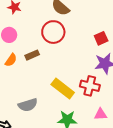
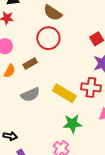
gray semicircle: (28, 105) -> (30, 95), moved

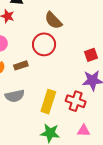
yellow rectangle: (64, 93) -> (48, 102), turned 65

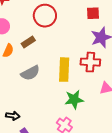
red square: (91, 55) -> (93, 13), turned 32

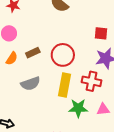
red circle: (45, 16) -> (63, 55), moved
green star: (74, 99) -> (78, 108), moved

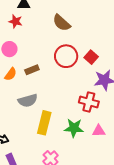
red square: (101, 33) -> (91, 57), moved, turned 32
red circle: (63, 55) -> (66, 56), moved
yellow rectangle: (64, 85) -> (44, 123), moved

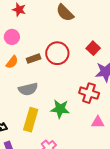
red circle: (66, 56) -> (57, 53), moved
yellow rectangle: (44, 123) -> (31, 120), moved
green star: (74, 128) -> (60, 109), moved

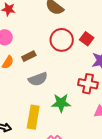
red circle: (57, 53) -> (62, 40), moved
gray semicircle: (28, 89) -> (38, 79), moved

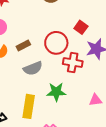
red circle: (62, 40) -> (56, 43), moved
red cross: (88, 84) -> (73, 63), moved

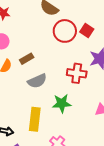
red square: (81, 27) -> (87, 30), moved
red circle: (56, 43) -> (65, 31), moved

